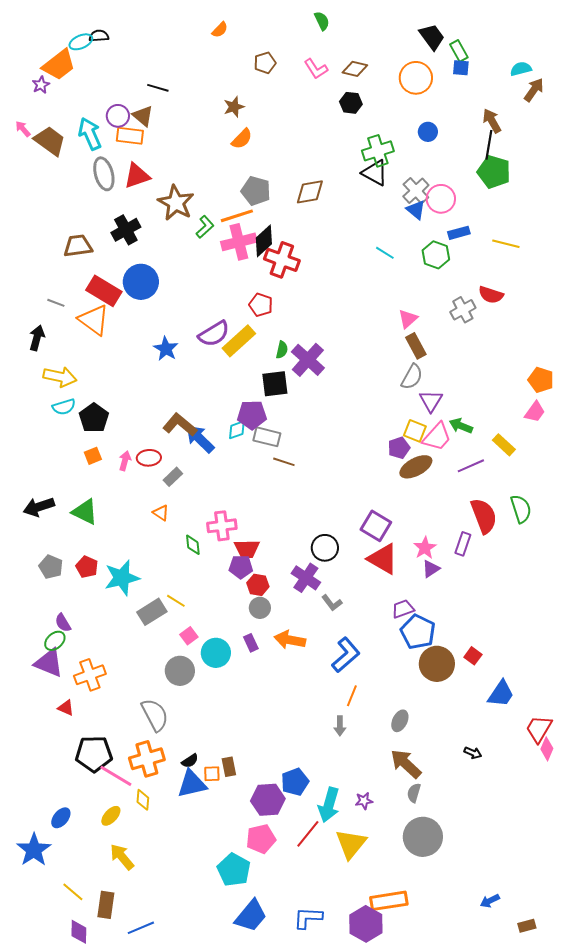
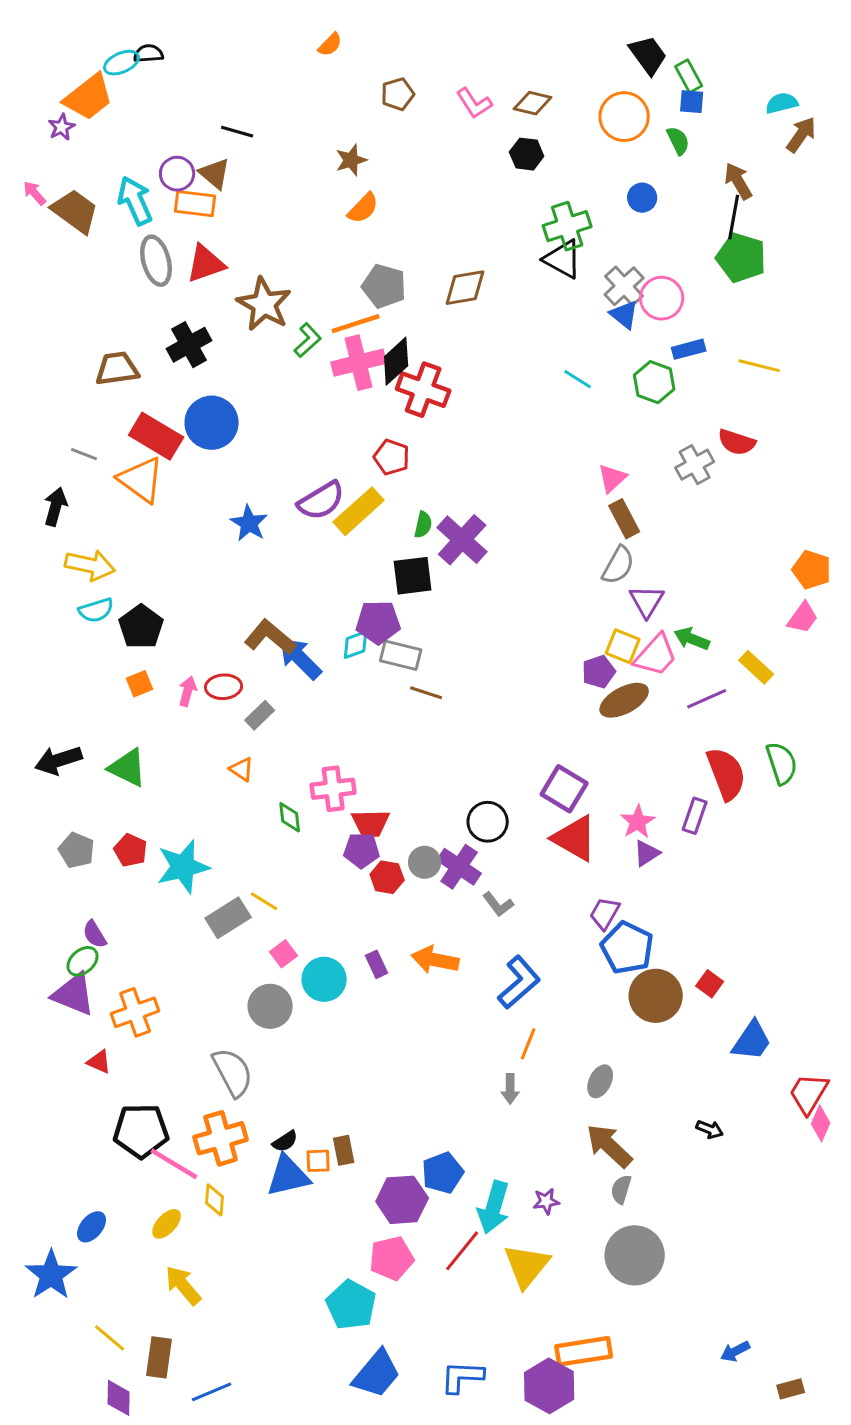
green semicircle: (322, 21) -> (678, 141), moved
gray circle: (260, 608) -> (425, 862), moved
purple trapezoid: (403, 609) -> (605, 913), turned -40

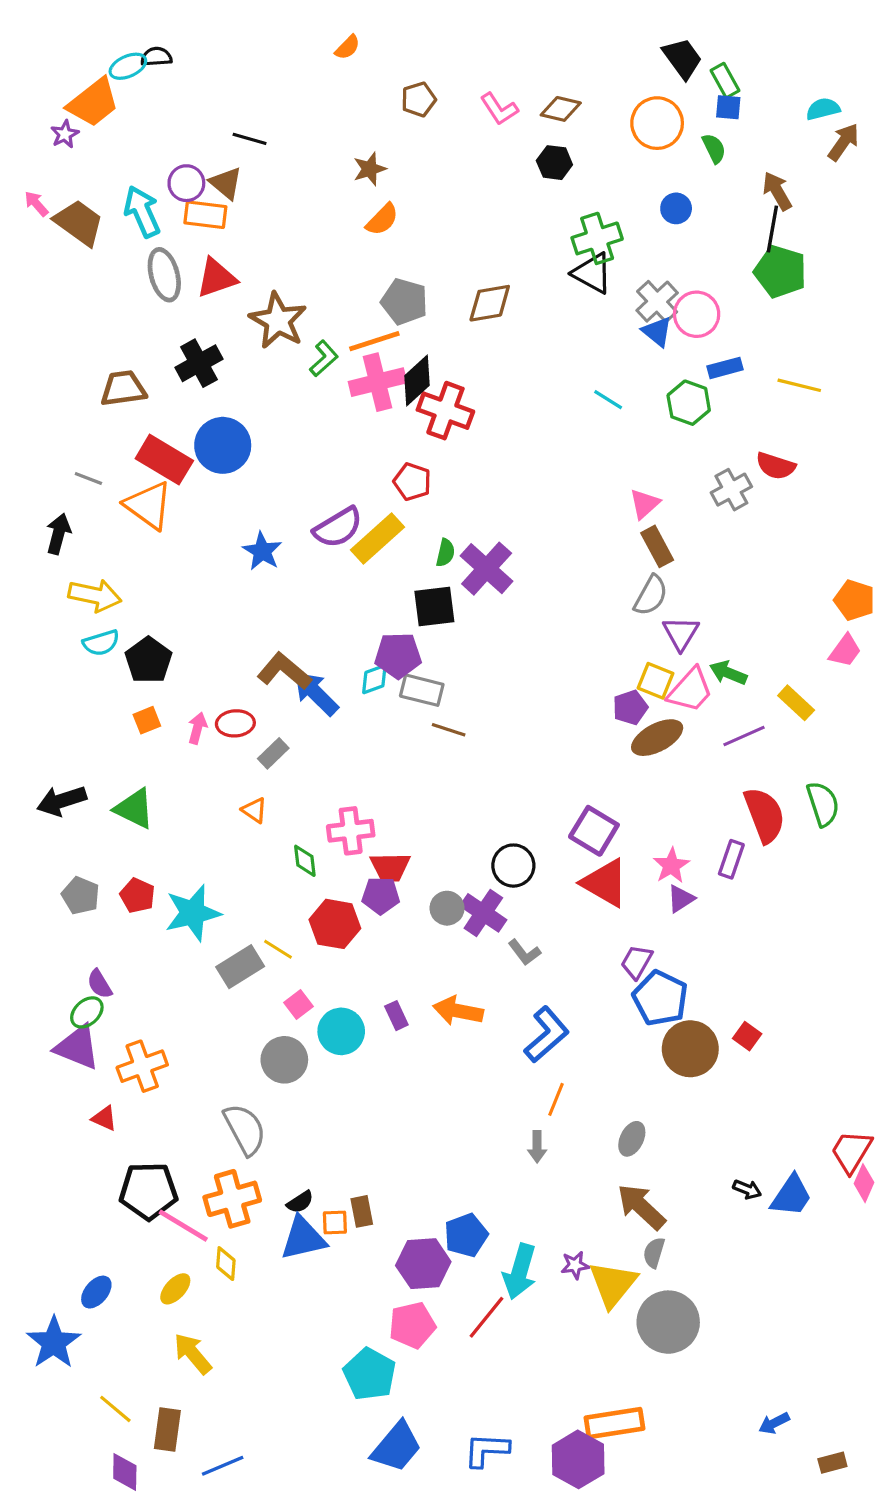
red hexagon: (387, 877) -> (335, 924), moved, size x1.4
blue trapezoid: (752, 1041) -> (791, 1196), moved
yellow triangle: (527, 1266) -> (613, 1284), moved

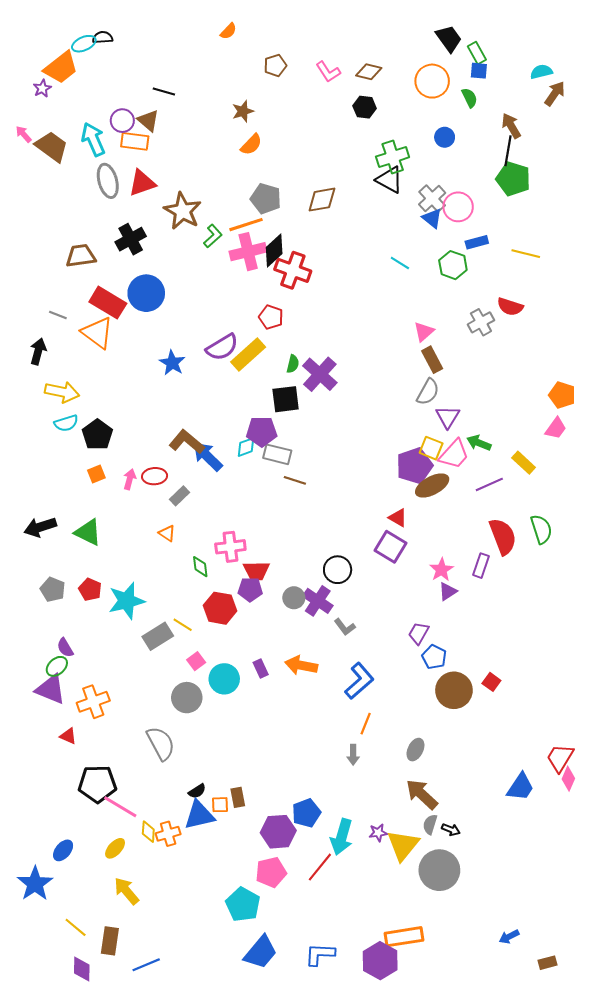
purple pentagon: (630, 708) -> (414, 466), size x1.6
red triangle: (605, 883) -> (398, 518), moved, size x0.6
blue pentagon: (660, 998) -> (434, 657), size x0.7
black arrow: (747, 1189) -> (451, 830), moved
orange cross: (232, 1199) -> (168, 834), moved, size x0.7

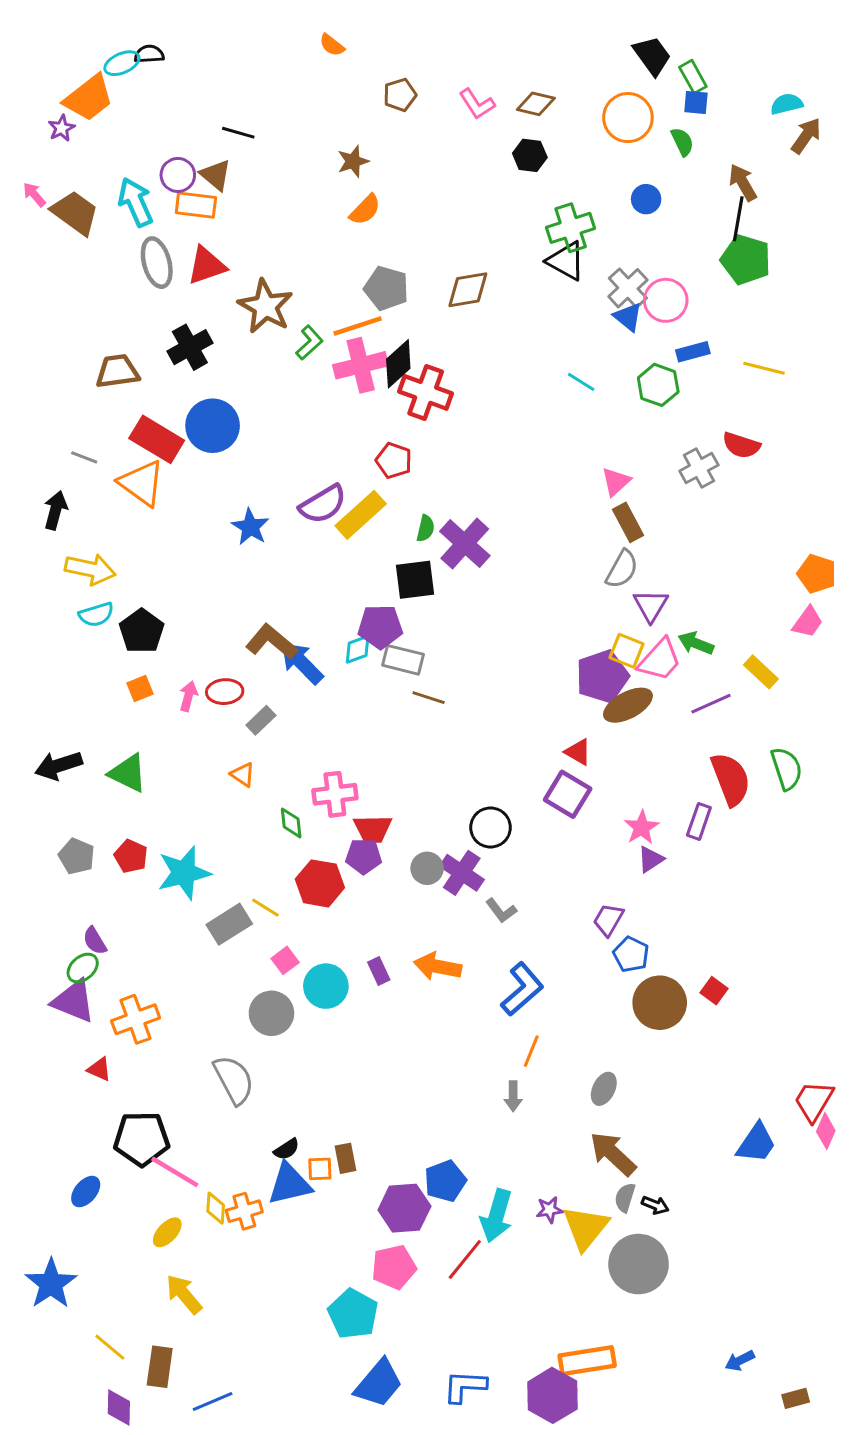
orange semicircle: (228, 31) -> (332, 45), turned 84
blue ellipse: (63, 850) -> (86, 1192), moved

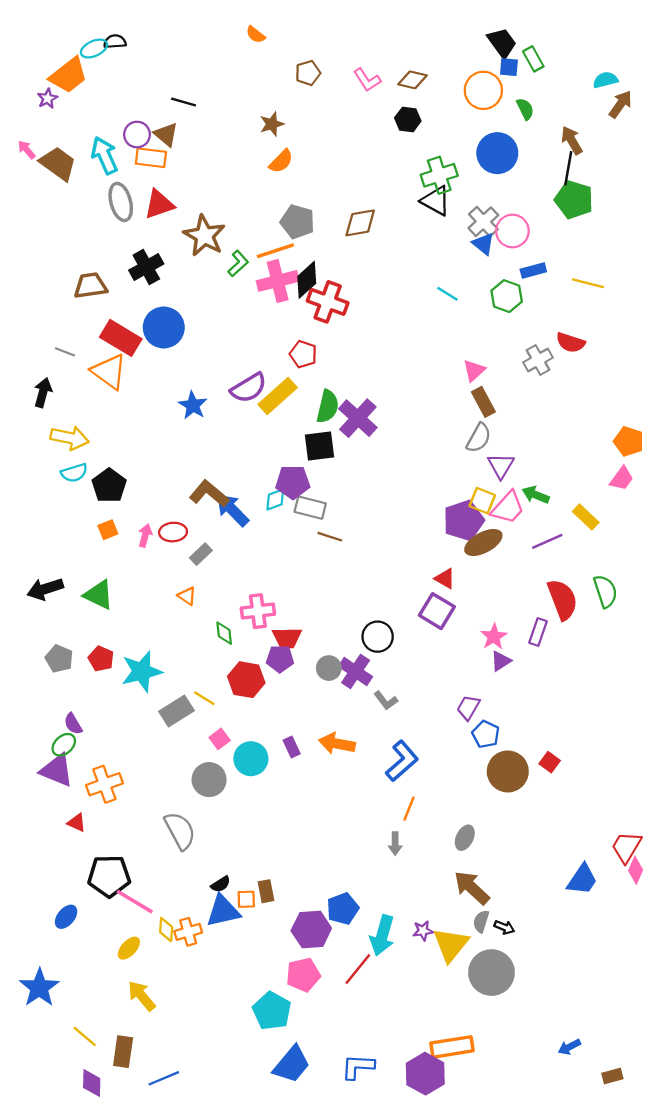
blue square: (696, 102) -> (509, 67), moved
blue circle: (646, 199) -> (497, 153), size x1.8
green semicircle: (426, 528) -> (328, 407), size x1.6

